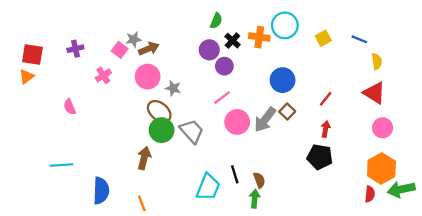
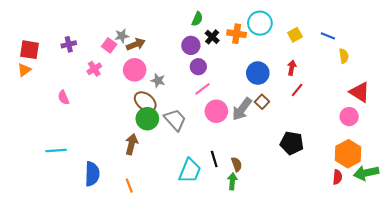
purple circle: (224, 66) -> (198, 67), moved
red triangle: (374, 93) -> (360, 92), moved
red arrow: (326, 129) -> (292, 68), moved

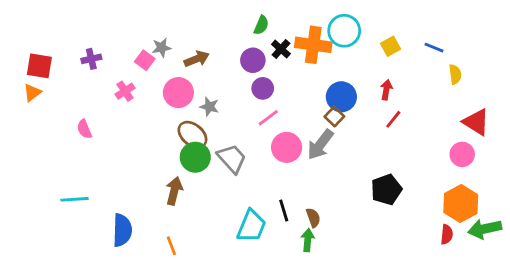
orange cross: (237, 34) -> (313, 45), size x1.4
brown arrow: (136, 44) -> (197, 59), moved
brown square: (262, 102) -> (334, 116), moved
black pentagon: (292, 143) -> (386, 190), turned -30

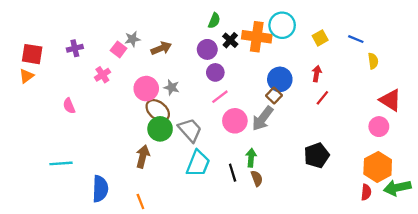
pink circle: (178, 93) -> (146, 89), moved
cyan trapezoid: (251, 226) -> (198, 163), moved
green arrow: (308, 240) -> (251, 158), moved

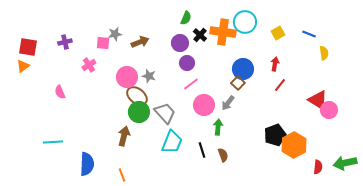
pink square: (119, 49) -> (103, 43), turned -32
red triangle: (390, 100) -> (318, 100), moved
gray arrow: (263, 119) -> (228, 103), size x0.7
green arrow: (251, 158) -> (218, 127), moved
orange hexagon: (378, 167) -> (294, 145), moved

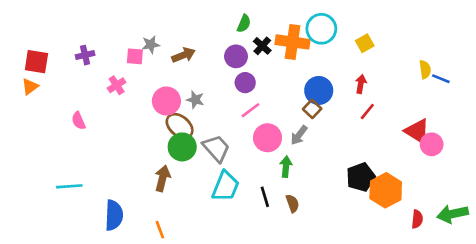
blue line: (309, 34) -> (441, 79), moved

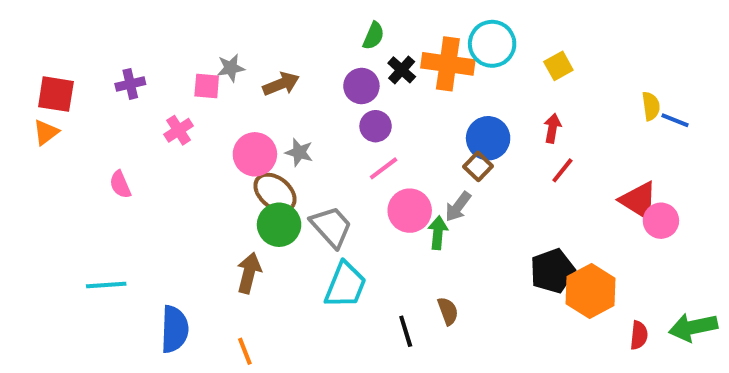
green arrow: (286, 167) -> (438, 233), moved
black line: (265, 197) -> (406, 331), moved

